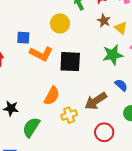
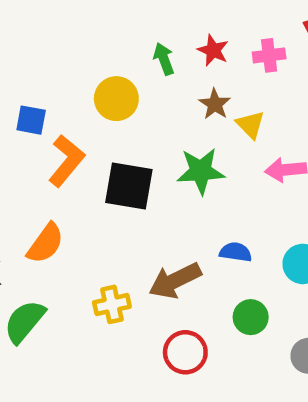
orange L-shape: (41, 54) -> (66, 161), turned -85
green star: (113, 55) -> (201, 171), moved
blue semicircle: (121, 85) -> (236, 252), turned -40
orange semicircle: (52, 96) -> (45, 243), moved

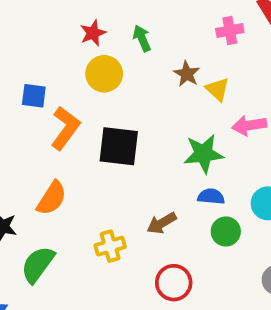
red star: (213, 50) -> (93, 33), moved, turned 30
green star: (201, 171) -> (203, 154), moved
brown arrow: (175, 281) -> (162, 223), size x0.7
green circle: (251, 317) -> (226, 231), moved

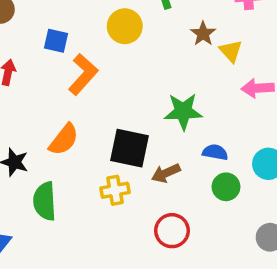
black square: (119, 146) -> (130, 148), moved
green star: (203, 154) -> (183, 111), moved
green semicircle: (38, 264) -> (45, 201), turned -45

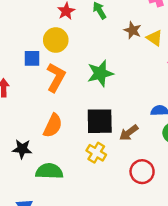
yellow circle: (125, 26) -> (56, 40), moved
green star: (183, 111) -> (100, 73), moved
yellow cross: (115, 190) -> (96, 153), turned -36
green semicircle: (45, 201) -> (49, 171), turned 108

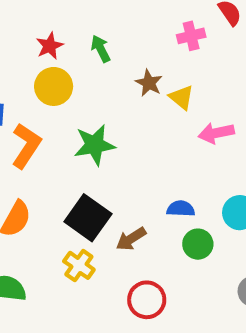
yellow circle: (56, 40) -> (54, 86), moved
black square: (100, 121) -> (88, 218), turned 32

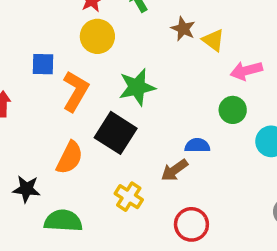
blue semicircle: (181, 209) -> (197, 145), moved
black square: (88, 218) -> (116, 133), moved
green circle: (198, 244) -> (233, 110), moved

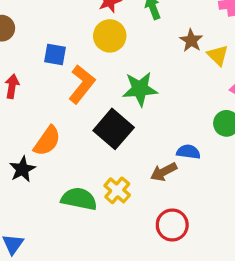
orange semicircle: (70, 158) -> (47, 141), moved
black star: (26, 189) -> (22, 169), turned 30
green semicircle: (63, 221) -> (79, 199), moved

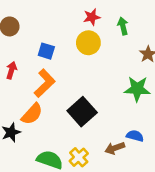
orange L-shape: (82, 84) -> (45, 83), moved
green star: (140, 89) -> (137, 89), moved

